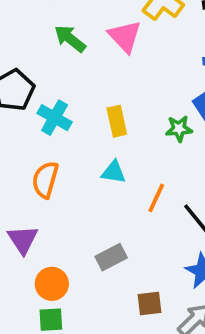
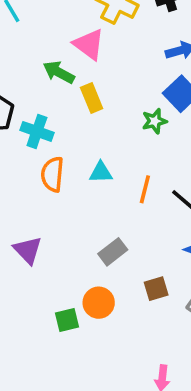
green arrow: (70, 39) -> (59, 72), moved
yellow rectangle: (117, 121) -> (92, 98), moved
orange semicircle: (45, 180) -> (52, 174), moved
orange circle: (52, 284) -> (99, 303), moved

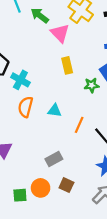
green arrow: (59, 72) -> (40, 15), moved
yellow rectangle: (92, 98) -> (67, 65), moved
brown square: (156, 289) -> (66, 185), moved, turned 32

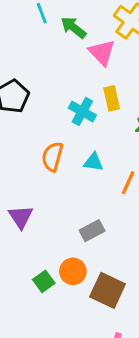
cyan cross: (20, 80) -> (82, 111), moved
brown square: (66, 185) -> (108, 290), moved, size x1.6
green square: (20, 195) -> (44, 281), turned -32

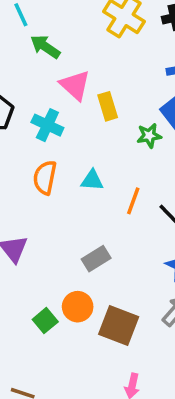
green arrow: (73, 27) -> (45, 47), moved
pink triangle: (102, 52) -> (75, 85), moved
cyan cross: (82, 111) -> (47, 125), moved

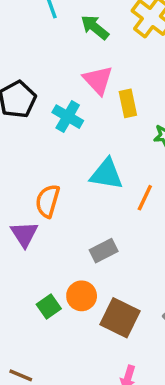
green arrow: (45, 47) -> (95, 27), moved
orange semicircle: (45, 177) -> (48, 201), moved
cyan triangle: (92, 180) -> (106, 174), size x1.5

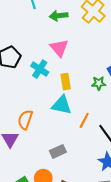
green arrow: (95, 27) -> (59, 16), turned -48
yellow rectangle: (128, 103) -> (66, 82), moved

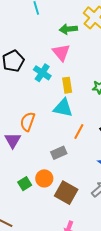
green arrow: (59, 16) -> (68, 29), moved
orange line: (84, 120) -> (79, 131), moved

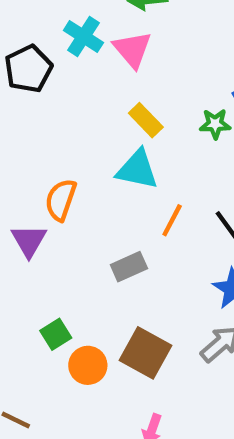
cyan cross: (42, 73) -> (83, 37), moved
yellow rectangle: (67, 85) -> (146, 120), turned -35
orange circle: (44, 178) -> (88, 365), moved

